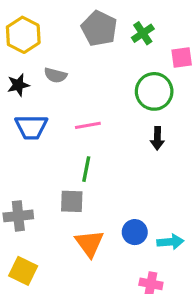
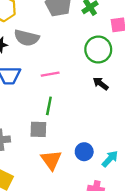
gray semicircle: (56, 75) -> (27, 38), size x1.5
black arrow: (157, 138) -> (101, 84), turned 126
cyan arrow: (170, 242) -> (110, 159), turned -42

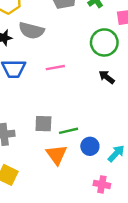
green line: (49, 106) -> (68, 131), moved, turned 66

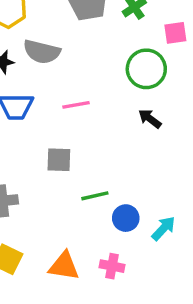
gray square: (43, 124) -> (59, 160), moved
orange triangle: (57, 155) -> (64, 266), moved, turned -45
pink cross: (102, 184) -> (112, 266), moved

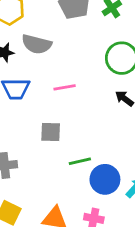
blue circle: (126, 218) -> (105, 179), size x1.4

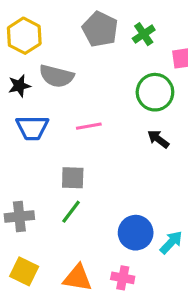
green line: (80, 161) -> (71, 212), moved, turned -40

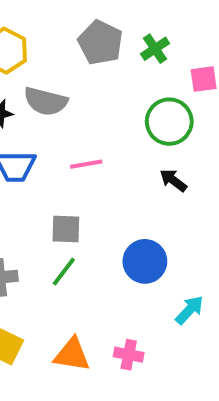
blue circle: (136, 233) -> (145, 261), moved

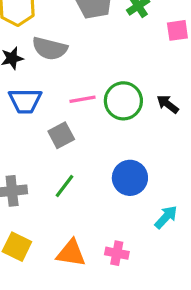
green circle: (169, 122) -> (123, 101), moved
black arrow: (173, 180) -> (168, 104), moved
gray square: (66, 229) -> (61, 135), moved, turned -30

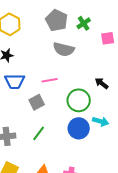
gray semicircle: (50, 48) -> (64, 49), moved
green circle: (123, 101) -> (79, 100), moved
cyan arrow: (166, 217) -> (101, 121), moved, turned 63

